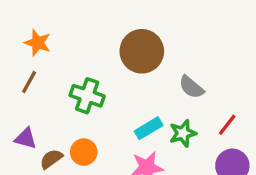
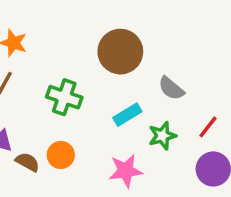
cyan rectangle: (149, 128) -> (127, 115), moved
brown semicircle: (51, 159) -> (27, 162), turned 65

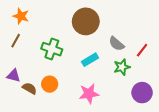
red line: (208, 127) -> (142, 50), moved
green star: (162, 136) -> (122, 67), moved

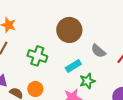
green star: (122, 67) -> (87, 81), moved

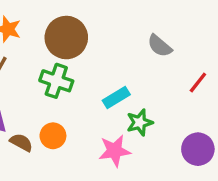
brown circle: (69, 30) -> (66, 38), moved
gray semicircle: (98, 51) -> (160, 46), moved

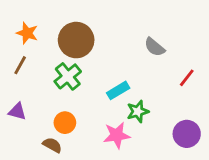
green cross: (56, 81) -> (68, 76), turned 32
brown semicircle: (21, 142) -> (52, 145), moved

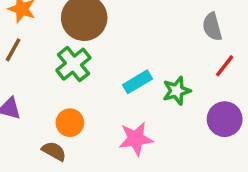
gray semicircle: (154, 47) -> (212, 27), moved, turned 35
green star: (138, 111) -> (177, 91), moved
purple circle: (187, 134) -> (225, 119), moved

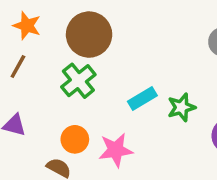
pink star: (136, 139) -> (116, 150), moved

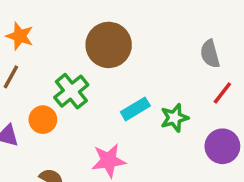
brown circle: (89, 35) -> (109, 45), moved
orange circle: (75, 139) -> (43, 120), moved

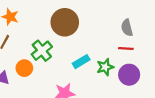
red line: (222, 93) -> (126, 48), moved, turned 56
purple circle: (222, 146) -> (129, 75), moved

